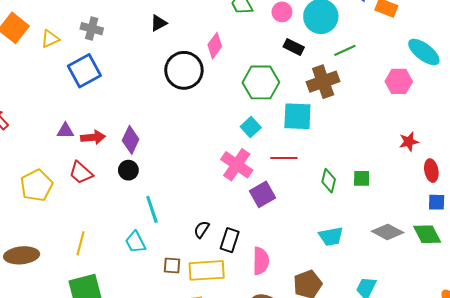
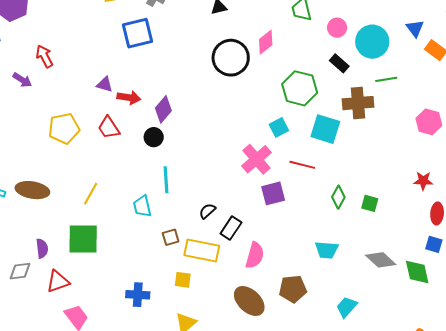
brown square: (172, 265) -> (171, 237), turned -36

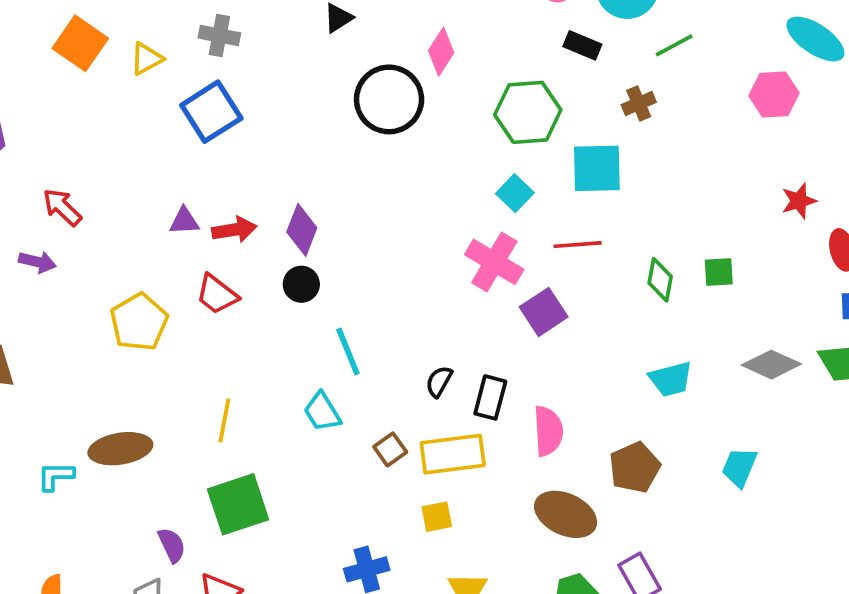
brown cross: (358, 103) -> (639, 104), size x0.6

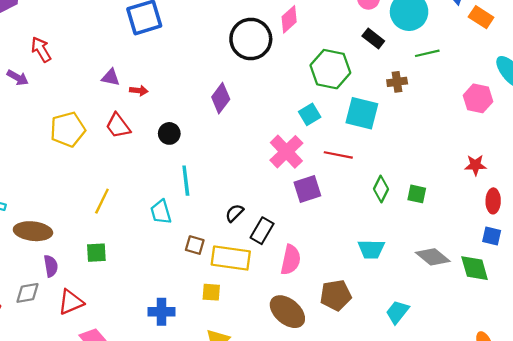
red arrow: (234, 230) -> (139, 91), size x0.7
purple diamond: (302, 230) -> (221, 98), moved
brown ellipse: (120, 449) -> (33, 231), moved
brown square: (390, 449) -> (195, 245), turned 36
green square: (238, 504) -> (96, 253), size x0.6

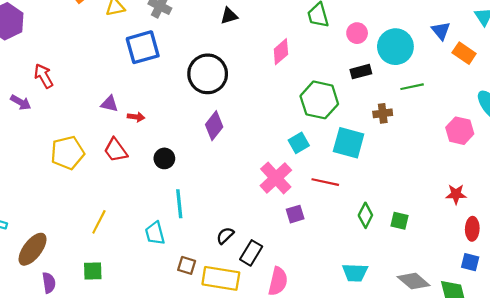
black rectangle: (373, 38) -> (361, 72), turned -54
black circle: (251, 39) -> (208, 74), moved
purple square: (307, 189) -> (295, 214), size x0.7
brown ellipse: (33, 231) -> (33, 249), turned -60

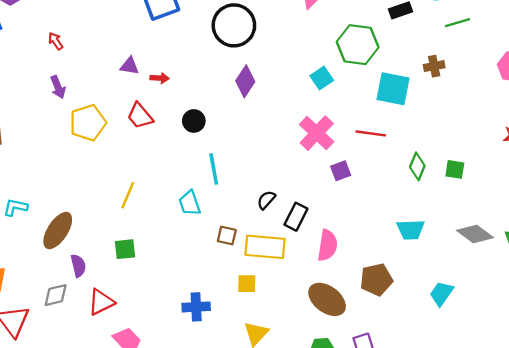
red arrow: (44, 76) -> (56, 41), size x0.7
purple arrow: (21, 102) -> (58, 87), moved, turned 42
brown cross: (383, 113) -> (434, 66), moved
cyan square: (299, 143) -> (322, 78), moved

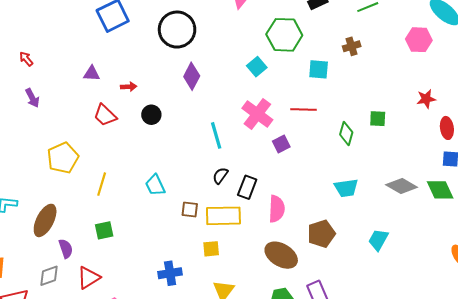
red arrow: (160, 78) -> (129, 87), moved
cyan square: (393, 89) -> (319, 69), size x0.7
yellow pentagon: (88, 123) -> (63, 158), moved
cyan line: (214, 169) -> (216, 135), moved
green square: (455, 169) -> (378, 119), moved

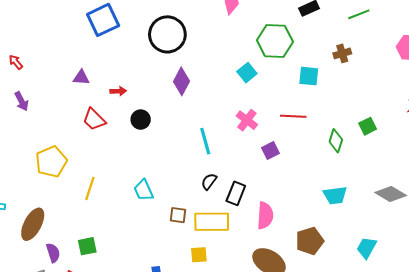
pink cross: (257, 114) -> (247, 120), size x0.7
green square: (378, 119) -> (368, 126), turned -30
green square: (104, 230) -> (87, 246), moved

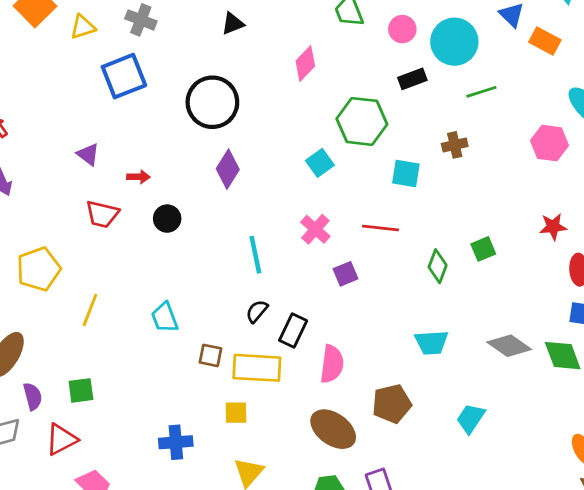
purple triangle: (81, 78) -> (88, 154), turned 30
red trapezoid: (94, 119) -> (102, 214), turned -35

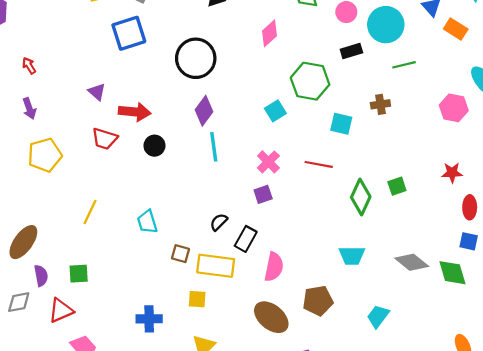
red arrow: (138, 177) -> (135, 112), size x1.8
cyan line: (255, 255) -> (214, 147), moved
green diamond: (438, 266) -> (361, 197), size x1.4
yellow pentagon: (39, 269) -> (45, 155), moved
purple square: (345, 274) -> (263, 194), moved

